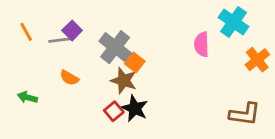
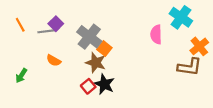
green arrow: (27, 97) -> (21, 76), turned -72
brown L-shape: (245, 114) -> (190, 67), moved

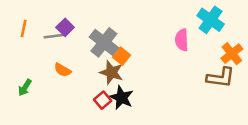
orange line: (20, 25) -> (24, 29), turned 40

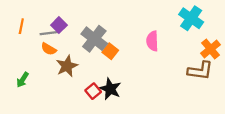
pink semicircle: (182, 40) -> (152, 41), moved
orange semicircle: (63, 70) -> (49, 49), moved
brown star: (111, 72) -> (67, 66), moved, turned 30

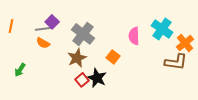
cyan cross: (191, 18) -> (162, 29), moved
orange line: (21, 26) -> (11, 26), moved
orange square: (110, 51) -> (113, 57), moved
brown star: (67, 66) -> (77, 58), moved

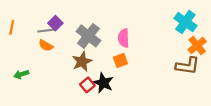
cyan cross: (162, 29) -> (185, 22), moved
pink semicircle: (134, 36) -> (124, 38), moved
orange square: (113, 57) -> (120, 60), turned 32
green arrow: (20, 70) -> (21, 74), turned 40

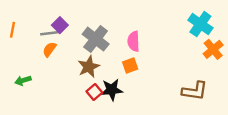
orange semicircle: (46, 45) -> (49, 49), turned 96
brown L-shape: (188, 66) -> (195, 91), moved
black star: (103, 83) -> (112, 90), turned -30

